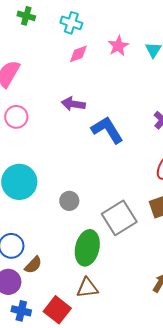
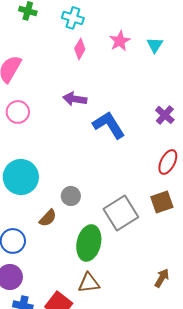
pink diamond: (78, 54) -> (80, 49), turned -40
brown semicircle: (33, 265) -> (48, 218), moved

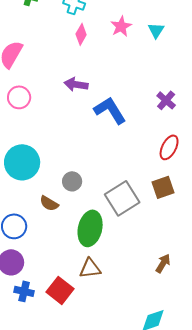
brown semicircle: (48, 218) -> (49, 203), turned 78

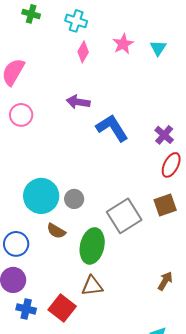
purple cross: (166, 100) -> (164, 135), moved
cyan circle: (22, 162) -> (41, 196), moved
brown semicircle: (49, 203) -> (56, 231), moved

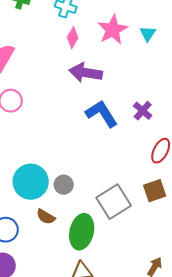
pink star: (123, 44) -> (113, 30), size x1.4
purple arrow: (78, 102) -> (86, 73), moved, size x1.4
purple cross: (164, 135) -> (143, 111), moved

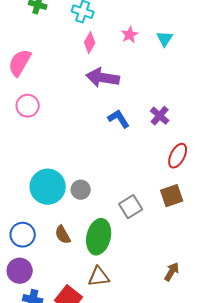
pink star: (113, 30) -> (130, 35), size x0.6
blue L-shape: (102, 114) -> (119, 119), size x0.7
gray square: (114, 202) -> (131, 207), size x0.7
brown semicircle: (46, 217) -> (63, 235), moved, turned 30

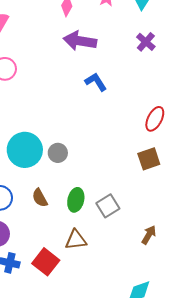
purple cross: (160, 116) -> (146, 42), moved
gray square: (131, 207) -> (108, 206), moved
green ellipse: (99, 237) -> (76, 200), size x0.7

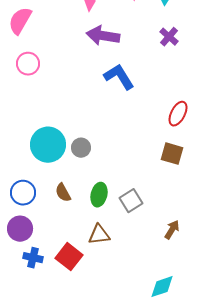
blue L-shape: (96, 82) -> (119, 77), size x1.4
brown square: (149, 159) -> (172, 154), turned 35

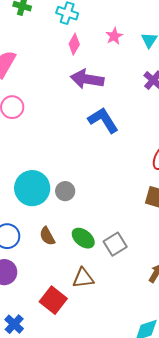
green ellipse: (99, 195) -> (83, 238), turned -65
blue cross: (33, 258) -> (14, 324), moved, turned 30

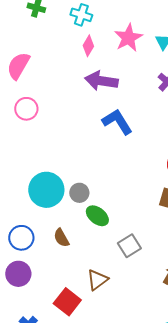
pink star: (114, 36) -> (128, 38), size x1.6
green ellipse: (83, 238) -> (97, 216), moved
brown triangle: (83, 278) -> (97, 280), turned -30

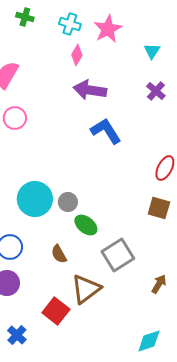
pink star: (128, 38) -> (108, 29), moved
brown semicircle: (61, 238) -> (59, 254), moved
gray square: (129, 246) -> (118, 255), size x1.4
brown triangle: (97, 280) -> (86, 289), size x1.4

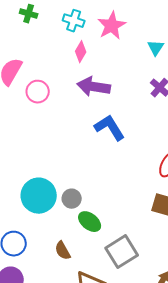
pink circle: (15, 118) -> (38, 92), moved

